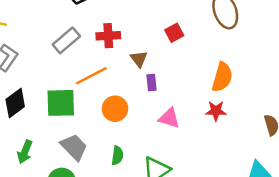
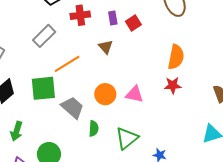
red cross: (108, 36) -> (80, 15), moved
purple rectangle: (152, 83) -> (113, 18), moved
orange circle: (115, 109) -> (105, 94), moved
gray trapezoid: (74, 147) -> (72, 107), moved

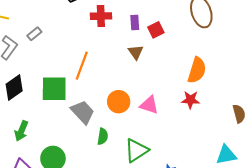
gray rectangle: (44, 36) -> (34, 34), moved, size x0.6
brown triangle: (106, 47) -> (136, 52), moved
orange line: (67, 64) -> (82, 66), turned -44

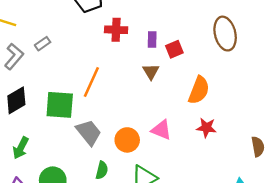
orange semicircle: (197, 70) -> (199, 90), moved
orange circle: (119, 102) -> (127, 140), moved
green semicircle: (103, 136) -> (102, 170), moved

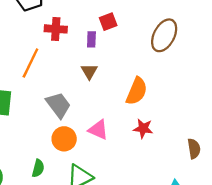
brown ellipse: (225, 34) -> (164, 35), turned 40
red square: (174, 49) -> (108, 22), moved
orange line: (91, 82) -> (30, 63), moved
gray trapezoid: (89, 132) -> (58, 105), moved

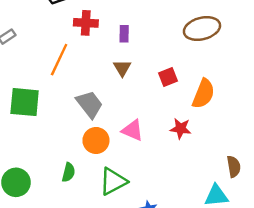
red square: (108, 22) -> (168, 77), moved
brown ellipse: (164, 35) -> (202, 29), turned 48
orange semicircle: (137, 91) -> (203, 94), moved
brown semicircle: (194, 149) -> (234, 167), moved

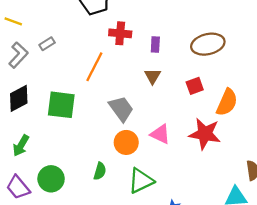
brown ellipse: (202, 29) -> (208, 44), moved
red star: (181, 129) -> (205, 134), size x1.6

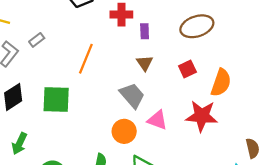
red cross: (120, 33) -> (121, 15), moved
gray trapezoid: (121, 109) -> (132, 95), moved

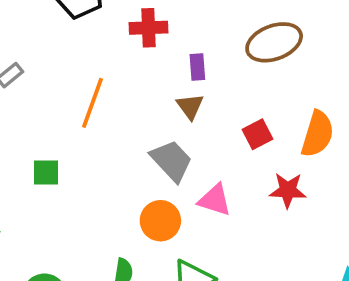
purple rectangle: (145, 31) -> (197, 67), moved
red square: (187, 69) -> (258, 134), moved
green square: (56, 100) -> (46, 172), size x0.6
red star: (202, 116) -> (288, 190), size x0.7

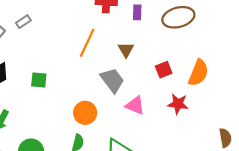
purple rectangle: (197, 67) -> (137, 12), moved
orange line: (93, 103) -> (87, 43), moved
orange circle: (160, 221) -> (85, 113), moved

